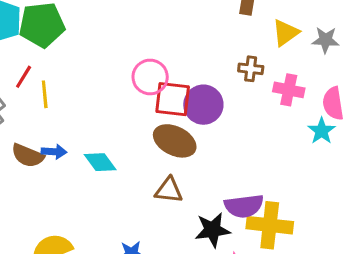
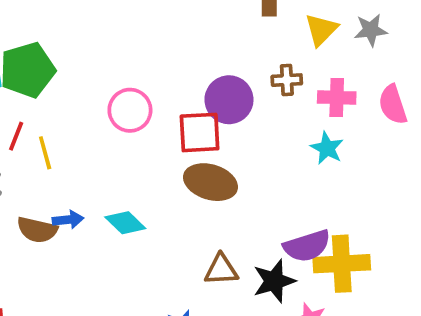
pink circle: (150, 77) -> (130, 110), moved
purple circle: (203, 105) -> (229, 100), moved
cyan star: (322, 131) -> (327, 148), moved
brown triangle: (169, 190) -> (221, 270), moved

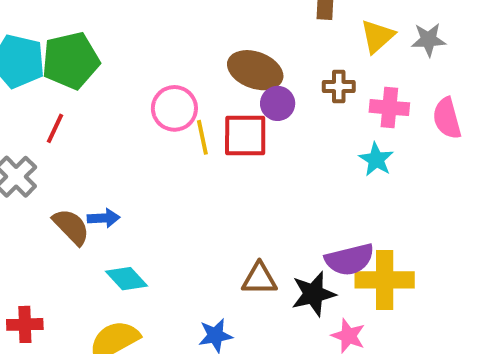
purple circle: (229, 100) -> (278, 103), size x0.7
yellow line: (45, 153) -> (202, 137), moved
brown ellipse: (210, 182) -> (255, 70), moved
cyan diamond: (125, 223) -> (126, 279), moved
brown semicircle: (37, 230) -> (71, 227), turned -150

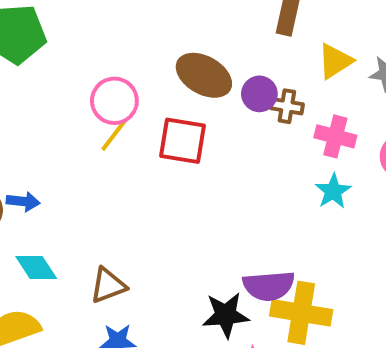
purple circle: (278, 103) -> (259, 94), moved
yellow line: (202, 137) -> (114, 135), moved, turned 40
cyan star: (376, 159) -> (333, 191), moved
brown triangle: (259, 279) -> (108, 285), moved, turned -30

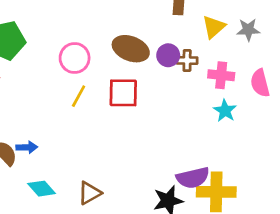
pink circle: (114, 101) -> (75, 58), moved

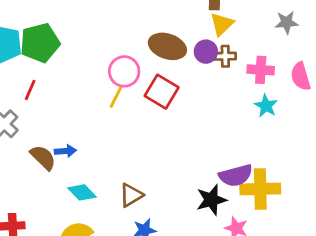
yellow triangle: (214, 27) -> (222, 24), moved
pink circle: (75, 58) -> (124, 71), moved
red square: (123, 93) -> (162, 92), turned 32

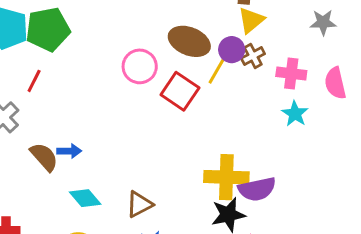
brown cross: (225, 56) -> (253, 56), turned -30
yellow line: (116, 97) -> (216, 71), moved
yellow cross: (260, 189) -> (226, 177), moved

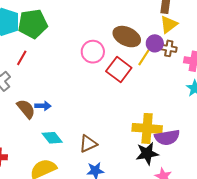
brown cross: (253, 56) -> (169, 48), turned 35

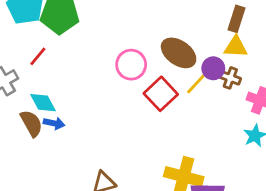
yellow triangle: (169, 24) -> (236, 47), turned 30
cyan diamond: (52, 138) -> (43, 103), moved

